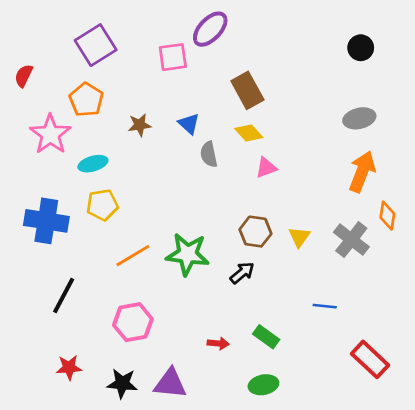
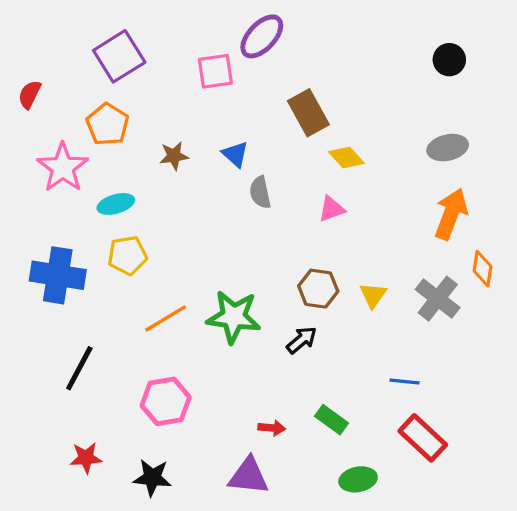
yellow diamond: (249, 133) -> (346, 158), moved
red rectangle: (370, 359) -> (423, 438), moved
purple triangle: (170, 383) -> (249, 476), moved
green ellipse: (263, 385) -> (358, 479), moved

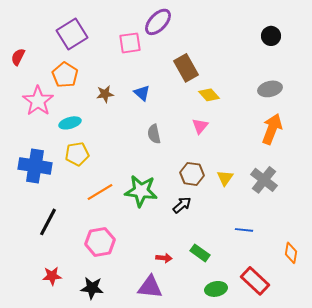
gray semicircle: (260, 192) -> (154, 134), moved
pink triangle: (331, 209) -> (200, 126), turned -30
orange diamond: (482, 269) -> (291, 253), moved
red rectangle: (423, 438) -> (255, 281), moved

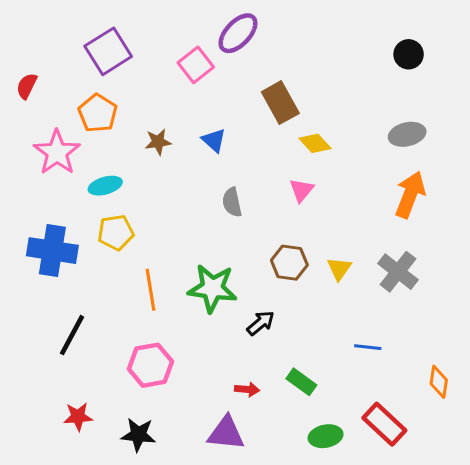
pink square: (130, 43) -> (196, 65), turned -30
orange line: (100, 192) -> (150, 290), turned -68
black arrow: (182, 205) -> (261, 323), moved

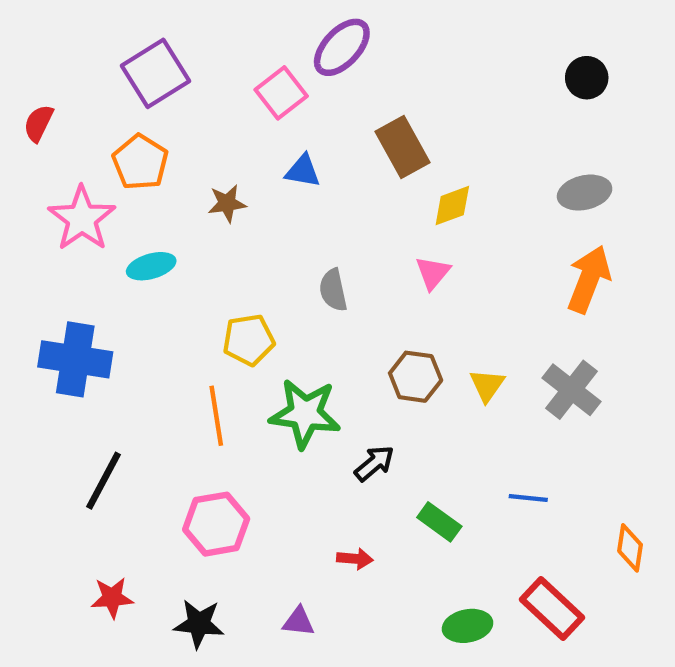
blue triangle: (214, 140) -> (303, 171), moved, turned -32
yellow diamond: (315, 143) -> (452, 206), turned -68
yellow pentagon: (116, 232) -> (249, 340), moved
green rectangle: (301, 382) -> (439, 522), moved
purple triangle: (226, 433) -> (298, 622), moved, size x0.6

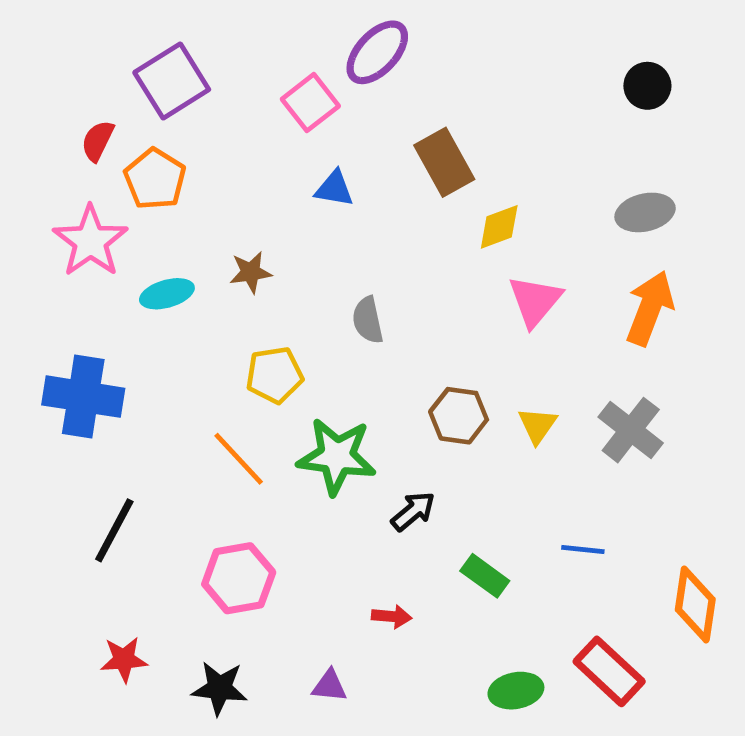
red semicircle: (38, 123) -> (98, 141), moved
brown star: (227, 203) -> (251, 272), moved
pink triangle: (433, 273) -> (535, 301), moved, size x1.4
orange line: (216, 416) -> (239, 459), turned -34
orange diamond: (630, 548) -> (695, 605), size x1.4

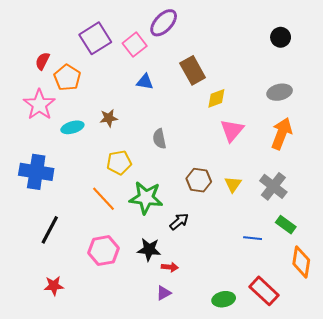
purple square: (172, 81) -> (95, 38), moved
green rectangle: (485, 576) -> (286, 225), moved
purple triangle: (329, 686) -> (164, 293), moved, turned -35
black star: (220, 688) -> (149, 250), moved

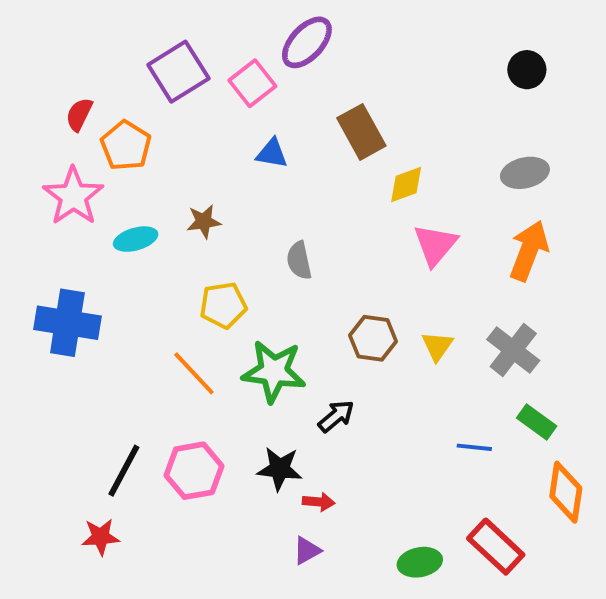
black line: (50, 230) -> (124, 471), moved

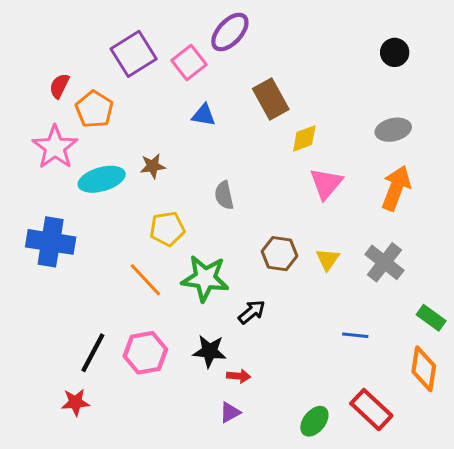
cyan ellipse: (136, 239) -> (102, 179), size x1.4
green rectangle: (537, 422) -> (431, 318), moved
green ellipse: (420, 562) -> (314, 421), turned -40

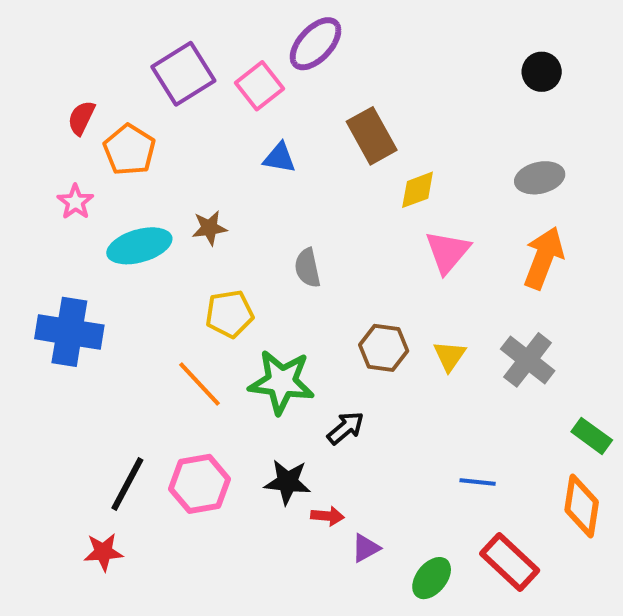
pink star: (55, 147) -> (75, 202), size x0.6
blue line: (355, 335) -> (478, 482), moved
purple triangle: (230, 412) -> (366, 548), moved

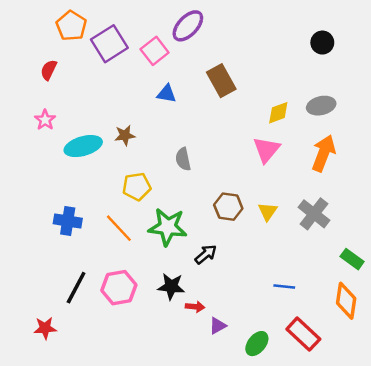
orange pentagon: (129, 150) -> (71, 26), moved
yellow diamond: (418, 190) -> (278, 113), moved
blue cross: (69, 332) -> (68, 221), moved, size x0.7
red star: (103, 552) -> (45, 328), moved

